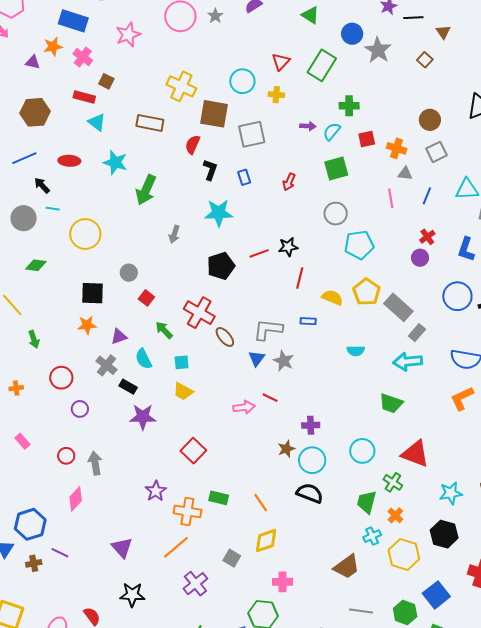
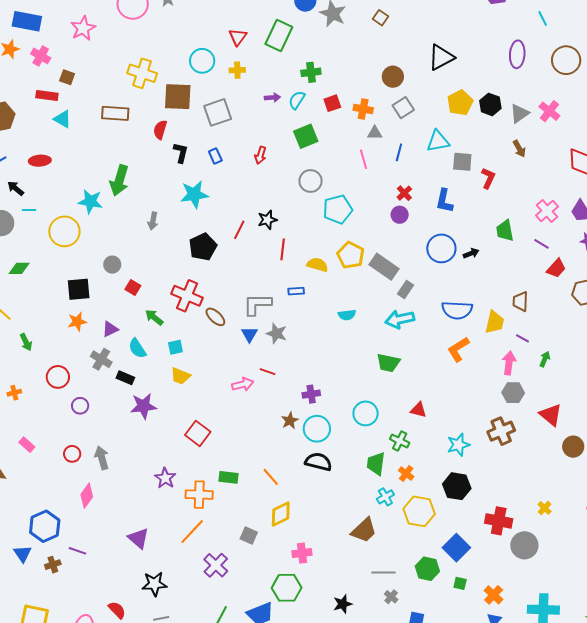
cyan star: (115, 162) -> (90, 201), moved
red line: (259, 253) -> (239, 230), turned -36
red triangle: (415, 454) -> (418, 410), size x0.6

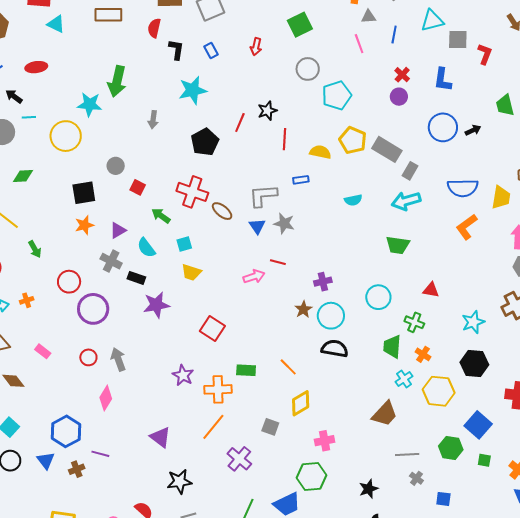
purple circle: (80, 406) -> (93, 309), size x1.8

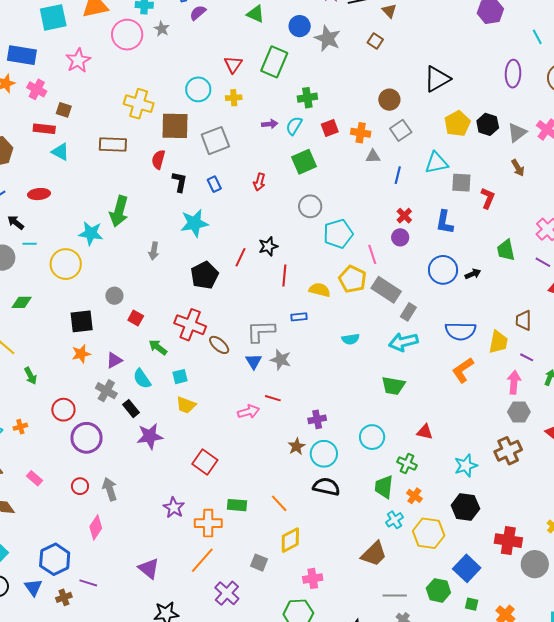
pink line: (359, 44) -> (372, 254), moved
black rectangle: (136, 278) -> (131, 409), turned 30

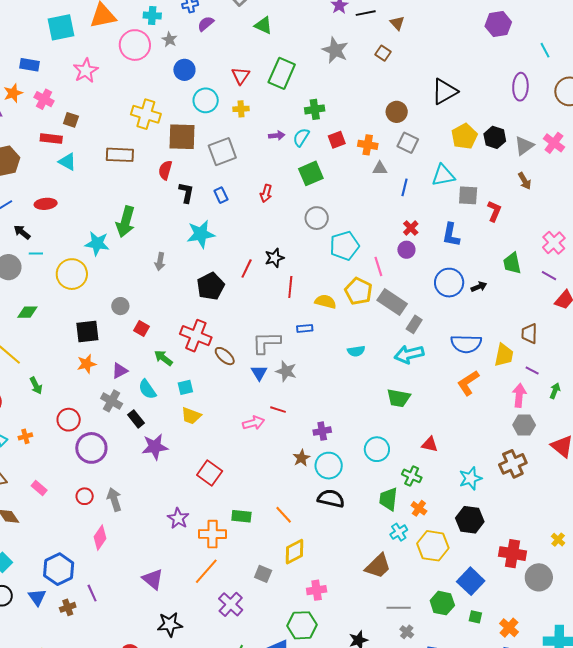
blue circle: (300, 26) -> (184, 70), moved
blue rectangle: (22, 55) -> (30, 65), size x0.7
gray square: (401, 130) -> (408, 143), turned -30
purple line: (88, 583) -> (92, 593), turned 48

